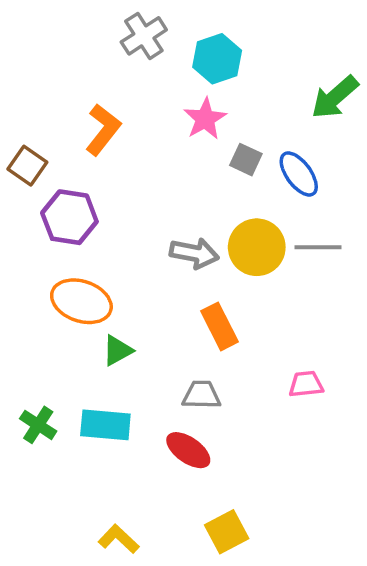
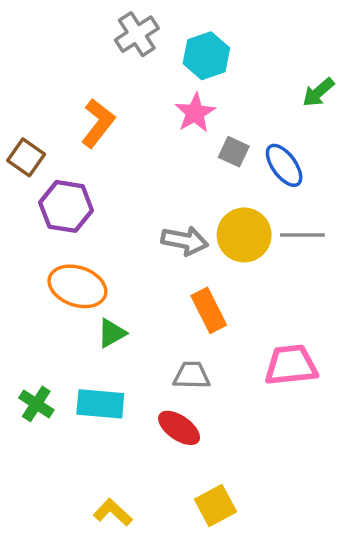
green arrow: (335, 97) -> (318, 92), size x0.7
pink trapezoid: (306, 384) -> (291, 365), size x1.6

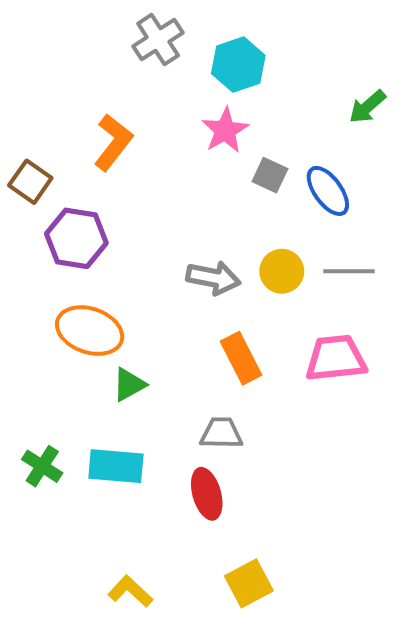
yellow circle: (244, 235) -> (282, 271), size x0.7
pink trapezoid: (291, 365) -> (336, 358), moved
red ellipse: (179, 428) -> (207, 494), turned 39

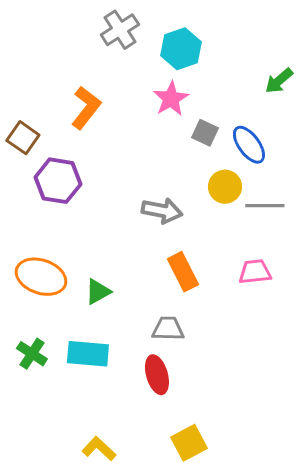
yellow circle: (282, 271) -> (225, 187), moved
orange ellipse: (90, 331) -> (41, 277), moved
pink trapezoid: (336, 358) -> (255, 272), size x0.7

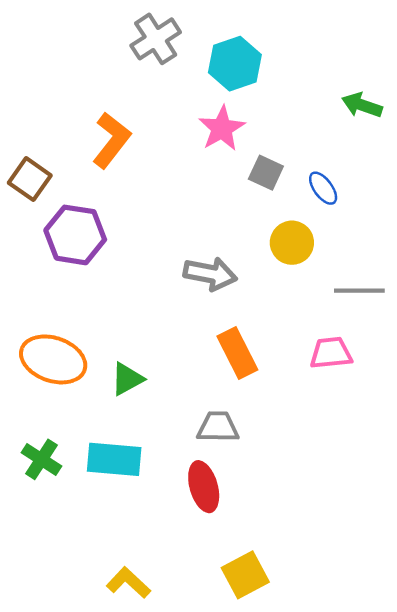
green arrow: (279, 81) -> (362, 105), turned 60
blue ellipse: (249, 145) -> (323, 188), size x0.7
gray line: (265, 206) -> (359, 291), moved

